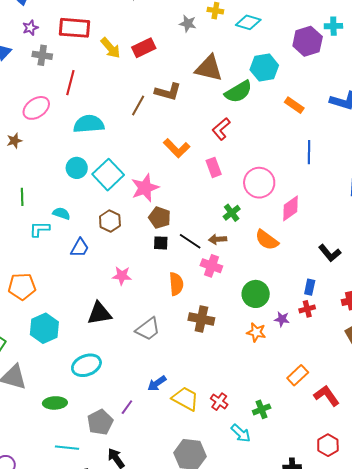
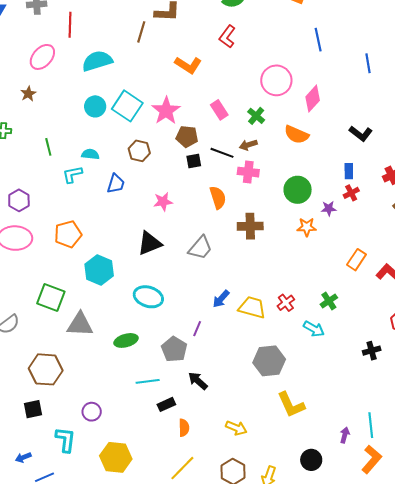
pink rectangle: (214, 167) -> (219, 110), moved
cyan ellipse: (86, 365) -> (148, 297), turned 52
red cross: (219, 402) -> (286, 303), turned 30

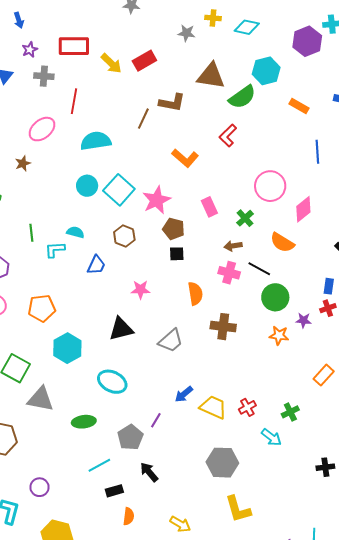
green line: (48, 147) -> (31, 233), moved
black line: (222, 153) -> (259, 269), moved
cyan line: (148, 381) -> (99, 465), turned -30

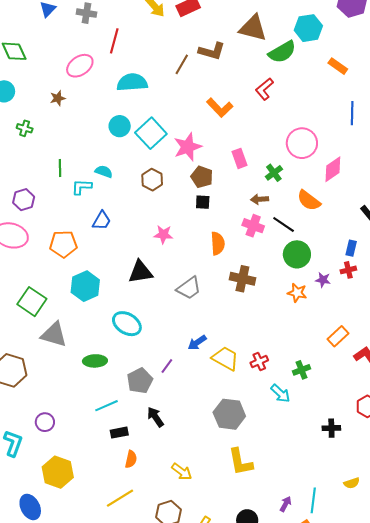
blue trapezoid: (96, 265) -> (102, 221), moved

